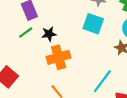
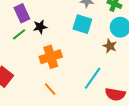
black star: (49, 34) -> (40, 27), moved

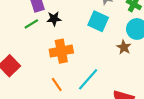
cyan line: (93, 78) -> (88, 79), moved

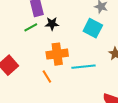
cyan line: (88, 79) -> (83, 67), moved, turned 40
orange line: (57, 84) -> (47, 76), moved

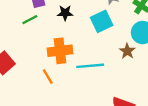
black star: (52, 24) -> (65, 13), moved
cyan square: (93, 28) -> (102, 21), turned 36

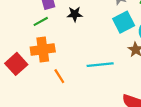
cyan square: (102, 21) -> (124, 22), moved
orange cross: (60, 51) -> (43, 50), moved

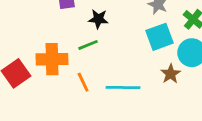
green line: (41, 21) -> (88, 45), moved
orange line: (59, 76) -> (83, 82), moved

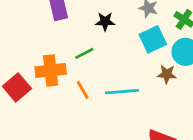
black star: (98, 19) -> (105, 21), moved
brown star: (171, 74) -> (167, 74), turned -30

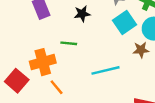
green line: (84, 53) -> (69, 43), turned 42
orange line: (83, 90) -> (57, 87), moved

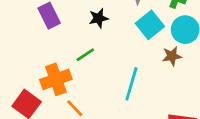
green line: (69, 43) -> (85, 55), turned -35
cyan line: (105, 70) -> (131, 84), turned -56

